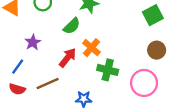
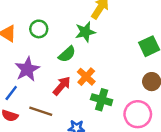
purple star: (33, 42) -> (27, 69), size x1.5
brown line: (48, 84) -> (41, 111), turned 40

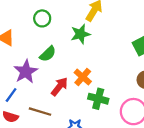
green circle: (39, 29) -> (42, 18), moved
green semicircle: (67, 54) -> (48, 54), moved

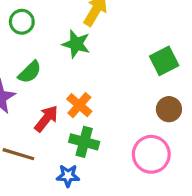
green star: (80, 34) -> (76, 44), turned 30
green cross: (98, 99) -> (84, 142), moved

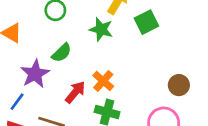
green square: (164, 61) -> (146, 22), moved

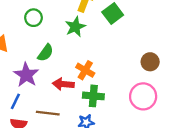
green star: (101, 29) -> (75, 27), turned -30
red arrow: (75, 92) -> (63, 84), turned -114

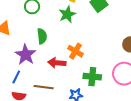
green semicircle: (46, 53) -> (42, 36), turned -42
green cross: (93, 96) -> (92, 77), moved

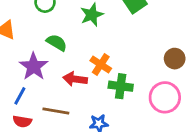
green semicircle: (42, 36) -> (57, 43), turned -56
green cross: (92, 77) -> (121, 86), moved

